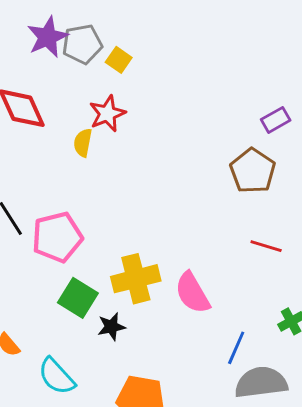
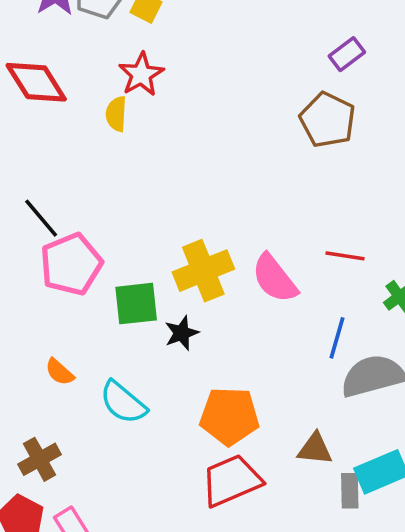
pink pentagon: (57, 237) -> (71, 264), moved
red line: (266, 246) -> (345, 256), moved
green square: (78, 298) -> (136, 304), turned -30

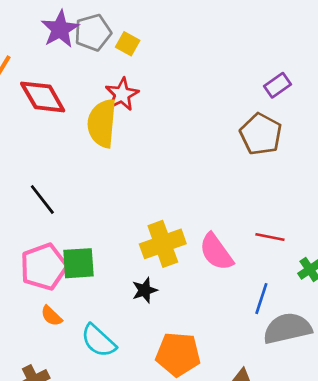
yellow semicircle: (116, 114) -> (102, 123), size x1.8
pink pentagon: (71, 264) -> (44, 267), moved
green square: (136, 304) -> (78, 263), moved

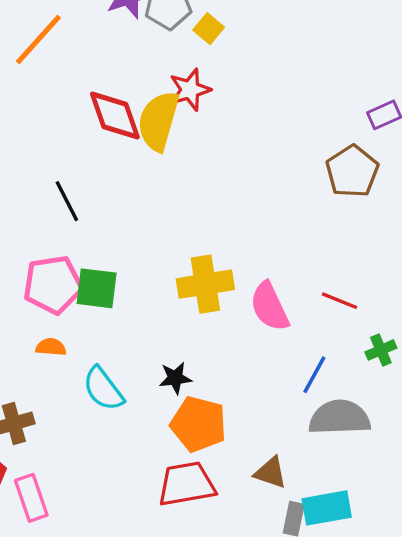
red diamond: (43, 97) -> (115, 115), moved
black star: (145, 290) -> (175, 378), moved
orange semicircle: (51, 316) -> (51, 347), turned 130

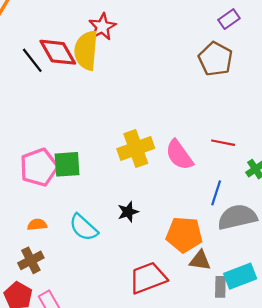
black line: (67, 201) -> (32, 60), moved
orange semicircle: (51, 347) -> (37, 225), moved
orange pentagon: (198, 424) -> (184, 235), moved

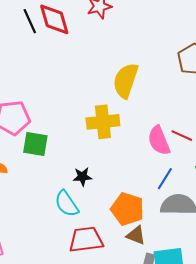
yellow semicircle: (86, 50) -> (126, 81), moved
pink semicircle: (179, 155) -> (159, 141), moved
green square: (67, 164) -> (35, 144), moved
cyan semicircle: (84, 227) -> (67, 204), moved

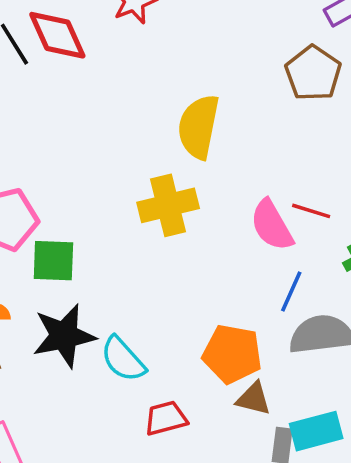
black star: (82, 177) -> (64, 336), moved, size x1.8
red trapezoid: (86, 240) -> (166, 418), size x0.7

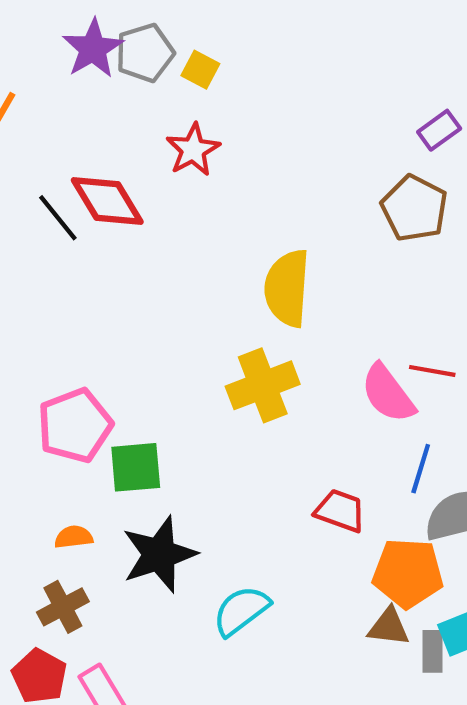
orange pentagon: (232, 354) -> (408, 573), moved
cyan semicircle: (123, 359) -> (241, 611), moved, turned 102
brown triangle: (254, 399) -> (389, 627), moved
red trapezoid: (166, 418) -> (340, 511), moved, turned 42

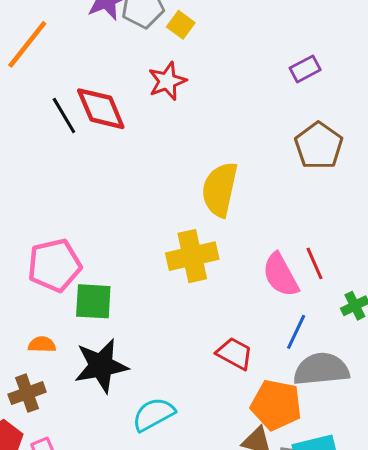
purple rectangle: (439, 130) -> (305, 69), moved
red line: (432, 371) -> (314, 263), turned 48

